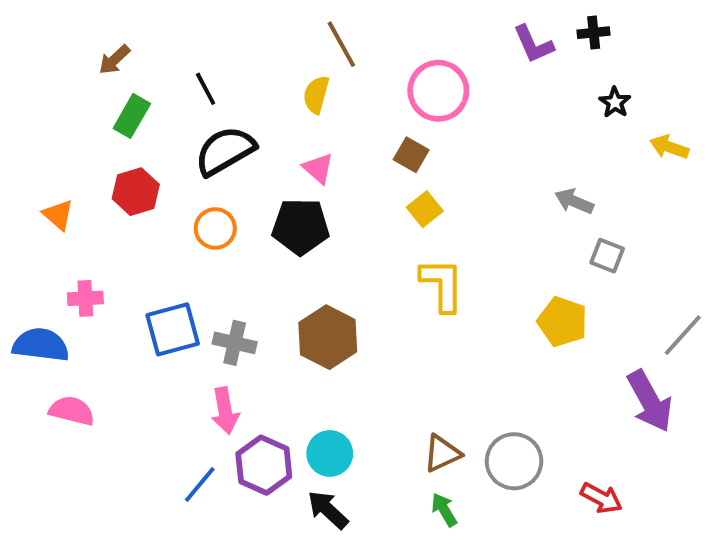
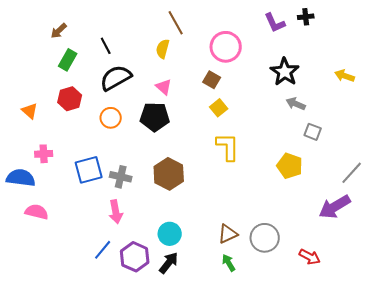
black star: (615, 102) -> (285, 72), moved, size x1.8
purple arrow: (650, 401) -> (335, 207), turned 88
purple hexagon: (264, 465) -> (135, 257), moved
black arrow: (328, 510) -> (169, 263), turned 85

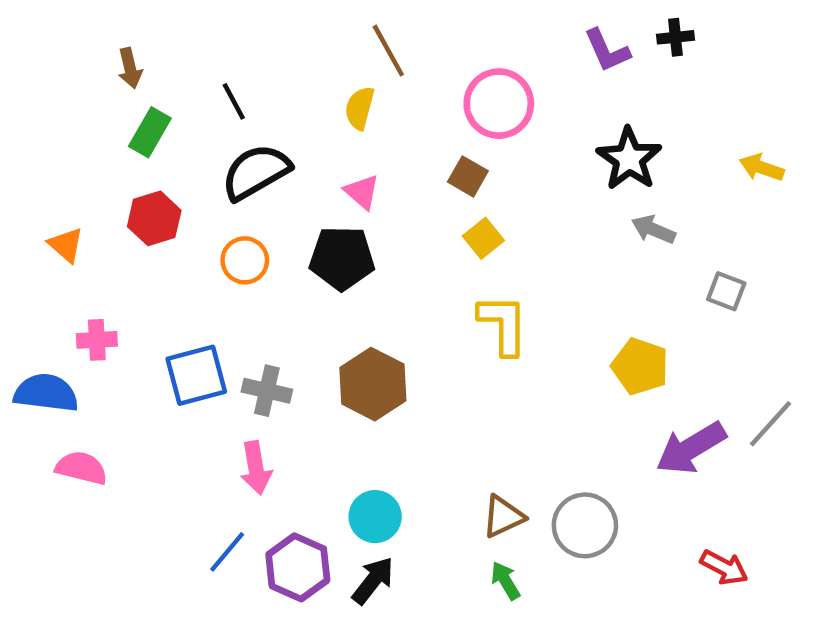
brown arrow: (59, 31) -> (130, 68), turned -60
gray square: (313, 132) -> (726, 291), moved
gray line: (352, 173) -> (770, 424), moved
purple arrow: (335, 207) -> (691, 448), moved
red arrow: (310, 257) -> (724, 567), moved

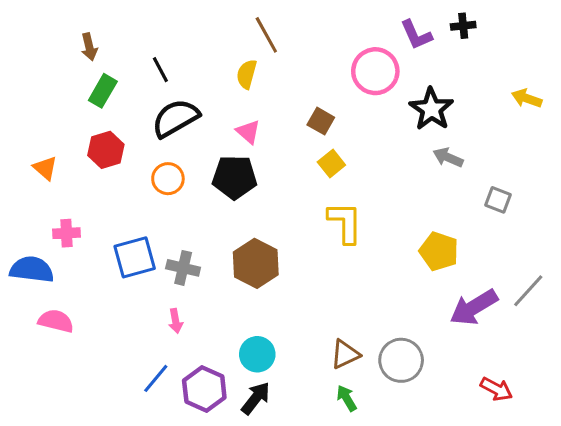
pink circle: (499, 104) -> (375, 71), moved
yellow arrow: (762, 168) -> (527, 98), moved
pink arrow: (256, 468) -> (176, 321), size x0.7

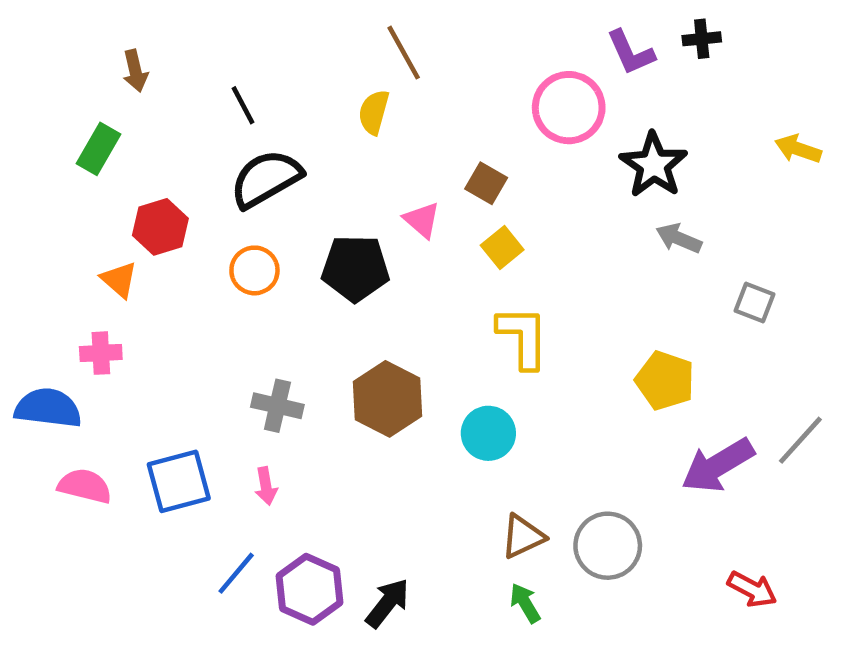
green rectangle: (103, 91) -> (99, 149), moved
pink triangle: (248, 132) -> (422, 220), moved
orange triangle: (45, 168) -> (119, 280), moved
blue square: (135, 257) -> (179, 481), moved
cyan circle: (257, 354) -> (488, 433), moved

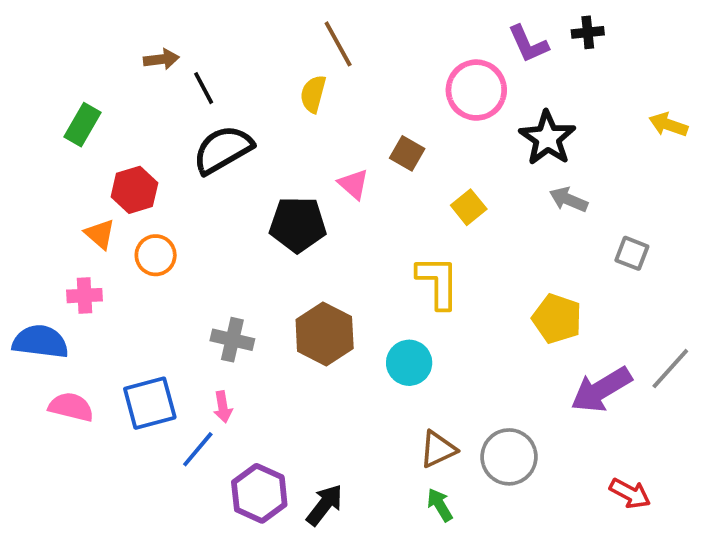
brown arrow: (135, 71) -> (161, 59), moved, turned -84
yellow square: (502, 247) -> (469, 207), moved
orange circle: (254, 270) -> (156, 255), moved
blue line: (236, 573) -> (198, 449), moved

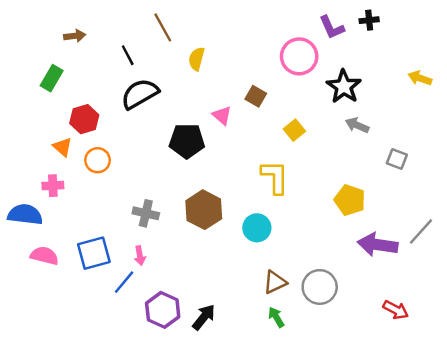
brown line: (338, 44) -> (163, 27), moved
brown arrow: (161, 59) -> (75, 36), moved
purple arrow: (601, 390) -> (378, 245), turned 39

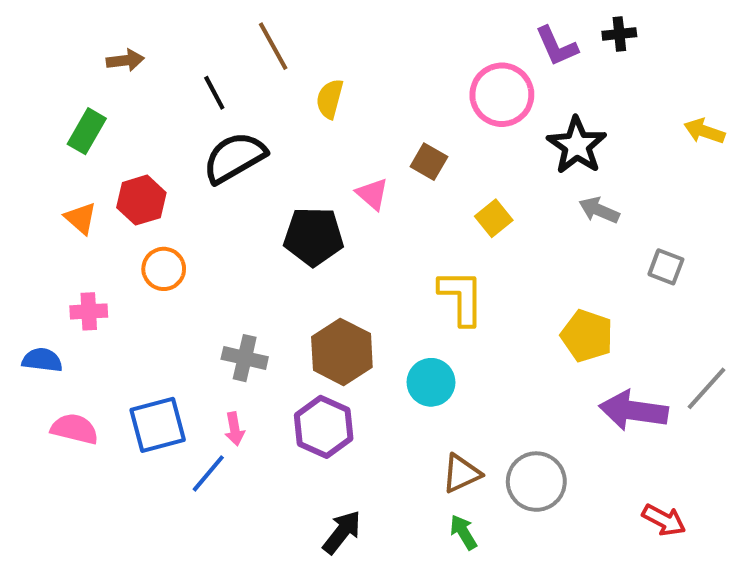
orange triangle: (63, 147) -> (81, 218), moved
blue semicircle: (25, 215) -> (42, 360), size x0.7
purple hexagon: (163, 310) -> (324, 427), moved

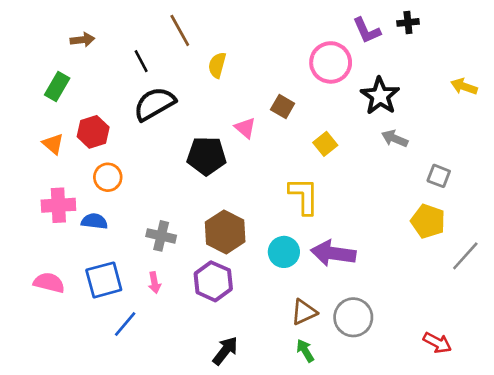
pink cross: (89, 311) -> (58, 205), size x1.4
yellow pentagon: (587, 336) -> (428, 221), moved
blue semicircle: (42, 360) -> (94, 221), moved
purple arrow: (634, 411) -> (333, 253), moved
blue line: (208, 473) -> (125, 324), moved

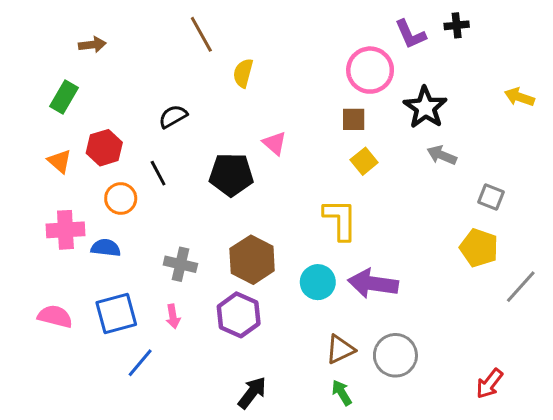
black line: (141, 61) -> (158, 173), moved
black semicircle: (154, 104) -> (173, 116), size x0.6
brown square: (283, 107) -> (354, 119), moved, turned -30
red arrow: (437, 343) -> (489, 384), turned 100

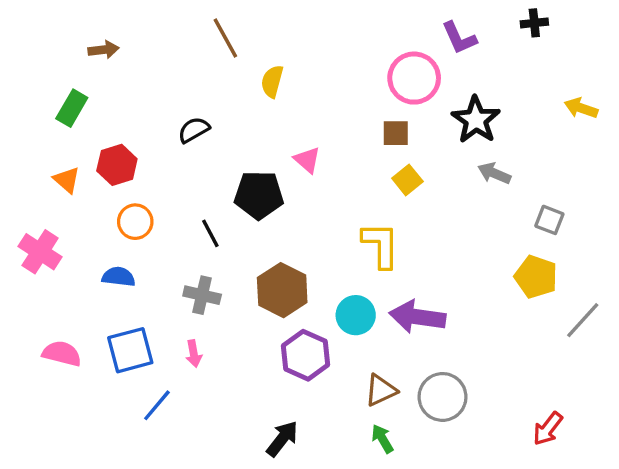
black cross: (457, 25) -> (534, 23), moved
black line: (158, 173) -> (210, 233), moved
pink cross: (65, 230) -> (40, 252), moved, turned 36
purple hexagon: (239, 315) -> (306, 355), moved

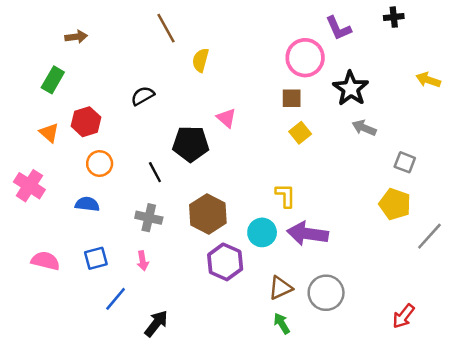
yellow L-shape: (381, 245) -> (285, 196), moved, size x0.7
blue square: (130, 350) -> (96, 258), size x0.7
black arrow: (282, 439) -> (156, 324), moved

